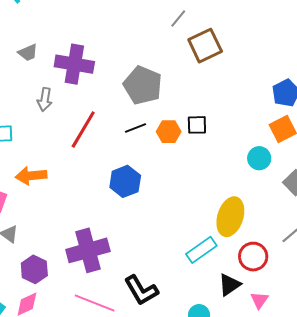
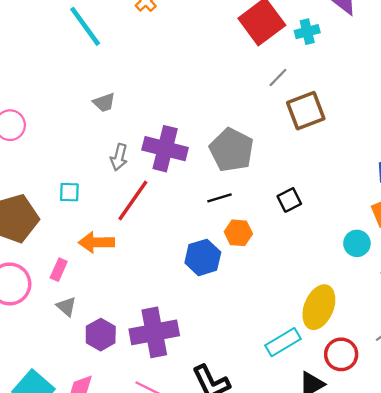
purple cross: (74, 64) -> (165, 149), moved
black square: (197, 125) -> (289, 200), turned -30
red line: (83, 130) -> (133, 201), moved
orange hexagon: (169, 132) -> (238, 233), moved
purple hexagon: (34, 269) -> (101, 335), moved

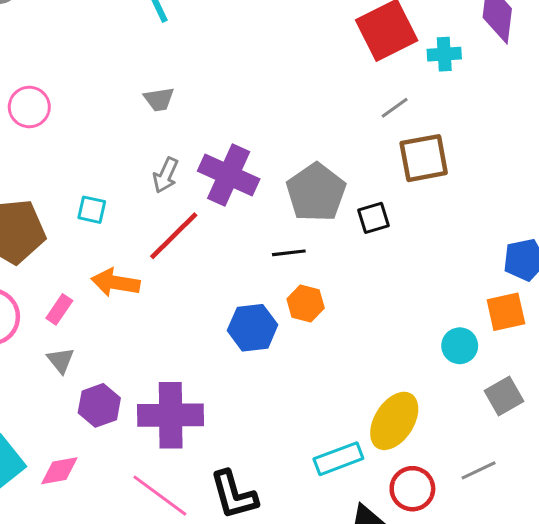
black square: (289, 200) -> (373, 218), moved

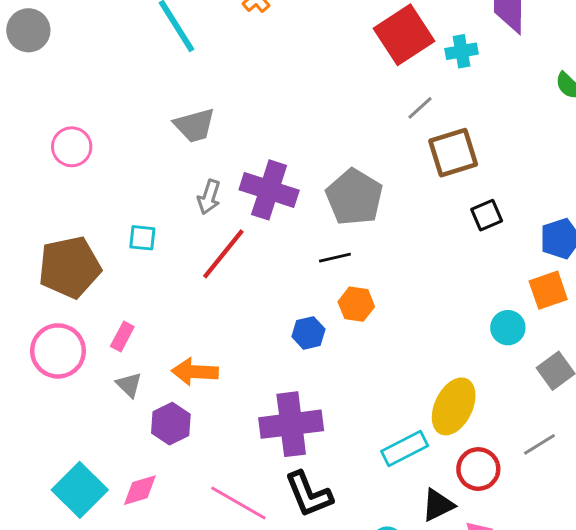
gray trapezoid: (159, 99) -> (194, 125), size x1.4
black square: (373, 218) -> (487, 215), moved
orange arrow: (116, 283) -> (195, 372), moved
blue hexagon: (253, 328) -> (308, 333), size x0.7
purple cross: (171, 415) -> (291, 424), moved

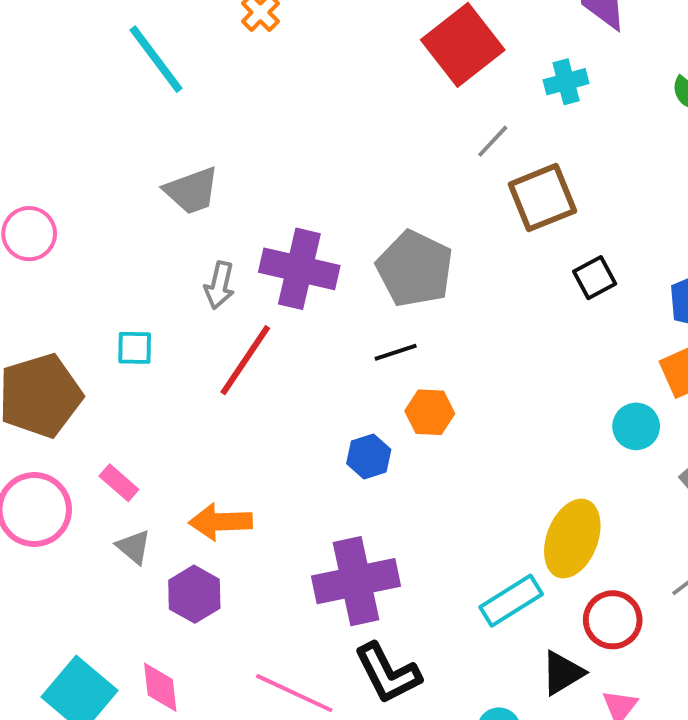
cyan cross: (461, 51) -> (566, 82), moved
pink rectangle: (122, 337) -> (119, 483), turned -72
pink diamond: (140, 490) -> (160, 687), turned -75

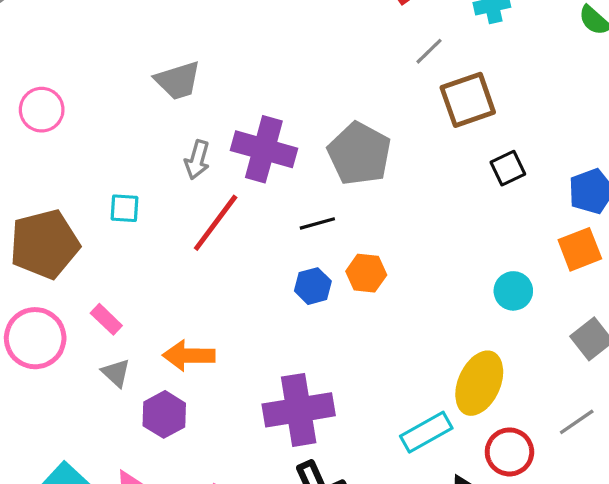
black line: (396, 352) -> (317, 223), moved
cyan circle: (636, 426) -> (513, 291), moved
blue hexagon: (369, 456) -> (313, 286), moved

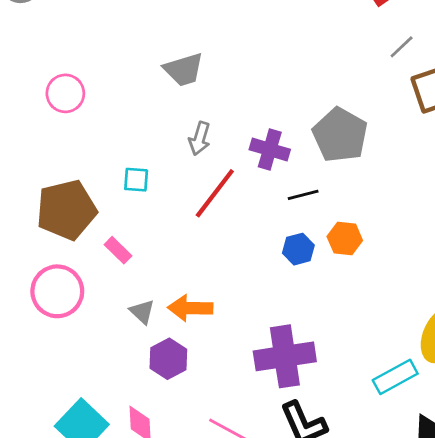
purple cross: (264, 149) -> (270, 149), moved, size x0.7
pink rectangle: (106, 319) -> (118, 250), moved
gray triangle: (116, 373) -> (142, 312), moved

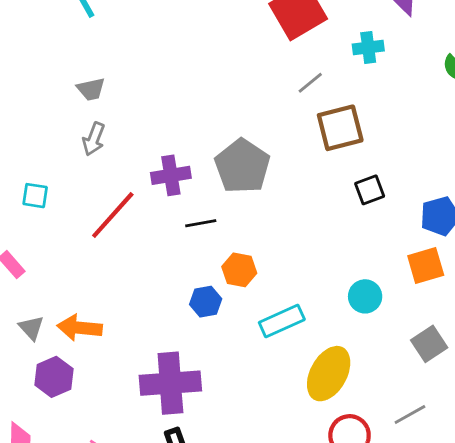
gray trapezoid: (184, 70) -> (91, 89), size x0.7
gray arrow: (200, 138) -> (94, 139), moved
purple cross: (270, 149) -> (171, 175), turned -30
blue hexagon: (298, 249) -> (206, 302), moved
cyan rectangle: (395, 377) -> (282, 321), moved

